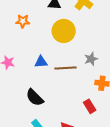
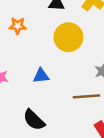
brown line: (66, 68) -> (86, 96), moved

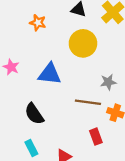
blue triangle: (41, 76) -> (50, 74), size x1.5

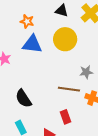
blue triangle: (50, 74) -> (32, 44), moved
red rectangle: (96, 137) -> (66, 117), moved

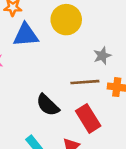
black semicircle: (23, 99) -> (48, 105), moved
red rectangle: (66, 117) -> (88, 118), size x1.5

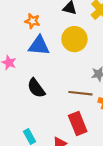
black semicircle: (48, 105) -> (36, 88), moved

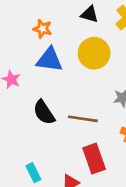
brown line: (80, 93) -> (83, 119), moved

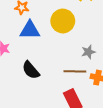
brown line: (83, 119) -> (75, 71), moved

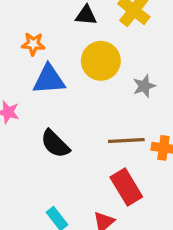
gray star: (88, 52) -> (144, 86), moved

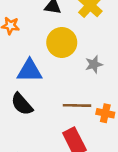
blue triangle: (49, 79) -> (30, 71), moved

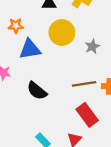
blue triangle: (30, 71) -> (30, 49), moved

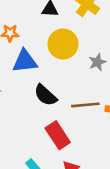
black semicircle: (37, 91) -> (45, 95), moved
red rectangle: (87, 115) -> (58, 135), moved

